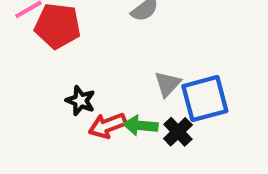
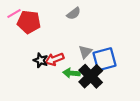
red arrow: (107, 126) -> (54, 59), moved
black cross: (178, 132) -> (91, 76), size x1.6

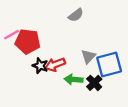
pink line: (14, 13) -> (11, 35), moved
red pentagon: (29, 22) -> (28, 42), moved
black cross: (91, 76) -> (94, 83), size x0.6

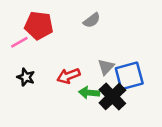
red pentagon: (28, 42) -> (39, 25), moved
black star: (40, 66) -> (26, 77), moved
black cross: (94, 83) -> (112, 97), size x1.5

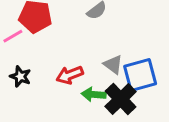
gray triangle: (106, 67) -> (113, 65), turned -36

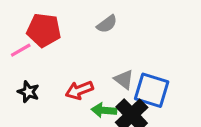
blue square: (140, 75) -> (152, 90), turned 32

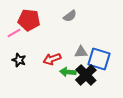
gray triangle: (124, 79) -> (81, 52), turned -40

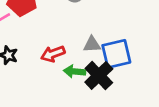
blue square: (99, 59) -> (116, 54), turned -30

